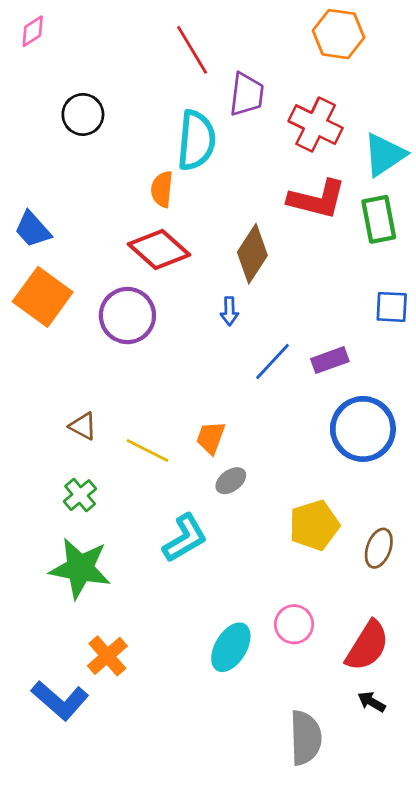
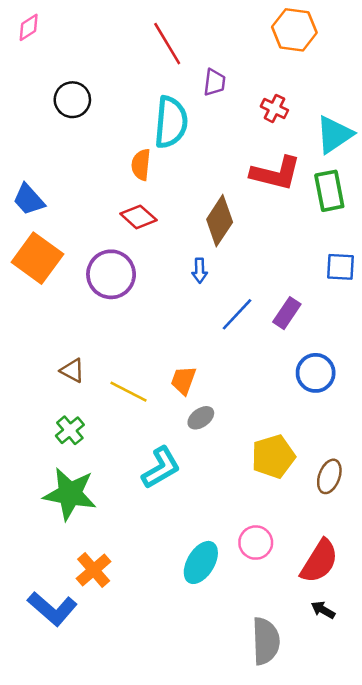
purple trapezoid: (247, 94) -> (215, 82), size x0.7
red cross: (316, 125) -> (274, 108), size x0.6
red diamond: (159, 249) -> (138, 217), size x0.7
purple rectangle: (330, 360) -> (287, 313), turned -36
blue circle: (363, 429) -> (316, 373), size x0.7

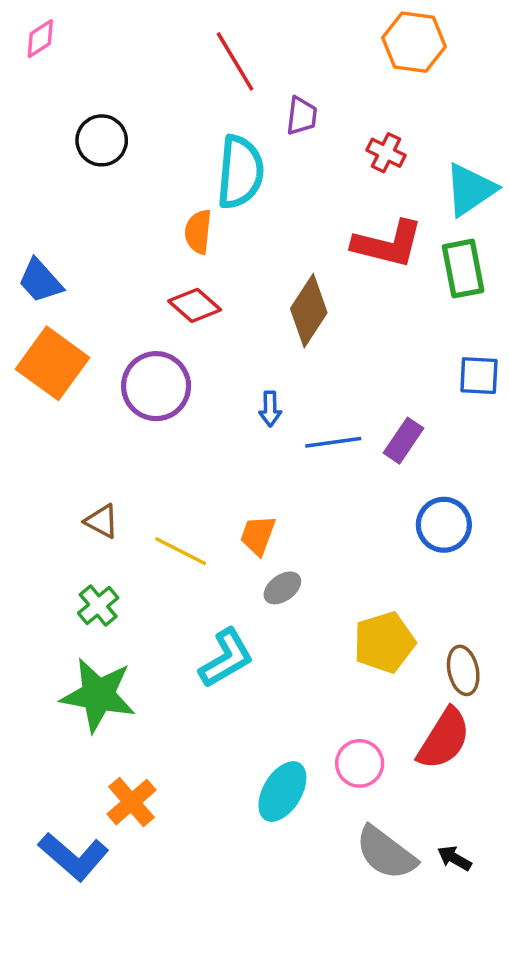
blue arrow: (200, 271) -> (270, 409), moved
blue line: (237, 314) -> (333, 442), turned 39
brown ellipse: (329, 476) -> (463, 670), turned -32
red semicircle: (319, 561) -> (444, 739), moved
gray semicircle: (266, 641) -> (386, 853), moved, turned 129

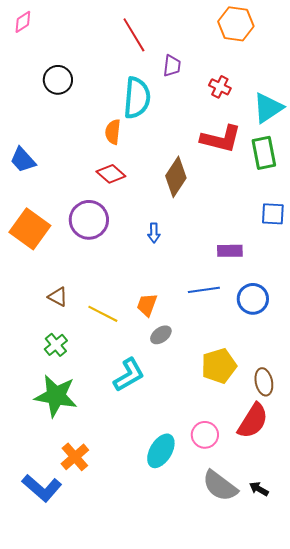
orange square: (52, 363) -> (30, 229), moved
purple rectangle: (403, 441) -> (230, 251), turned 55
blue line: (333, 442) -> (204, 290), moved

